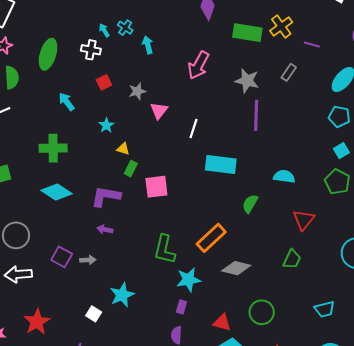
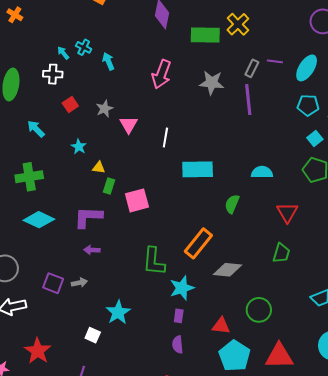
purple line: (312, 44) -> (275, 61), moved
purple line: (256, 115) -> (248, 100), moved

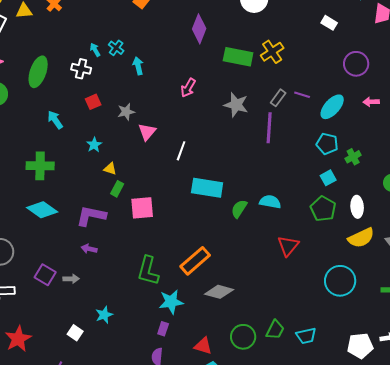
pink arrow: (161, 74) -> (188, 88), size x0.7
green semicircle: (232, 204) -> (239, 209), moved
green trapezoid: (281, 253) -> (275, 330), moved
cyan star: (118, 312) -> (104, 315), size x0.7

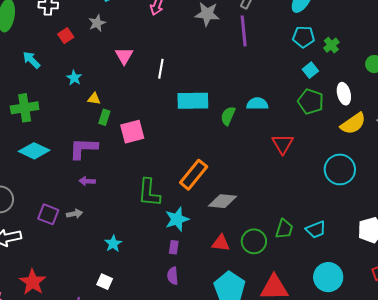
gray star: (126, 112) -> (97, 23), moved
white square: (75, 333) -> (105, 282), moved
red triangle: (203, 346) -> (221, 243), moved

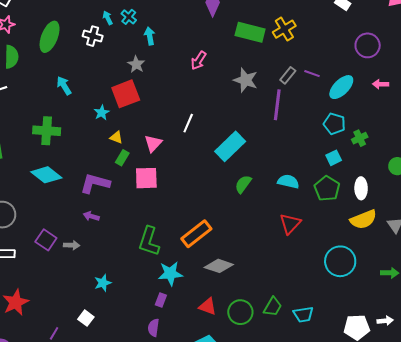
gray star: (97, 23) -> (136, 64), turned -30
red square: (66, 36) -> (126, 94), moved, size x1.8
pink triangle: (124, 56) -> (153, 143), moved
cyan rectangle: (193, 101) -> (230, 146), moved, turned -56
cyan semicircle: (257, 104) -> (288, 181), moved

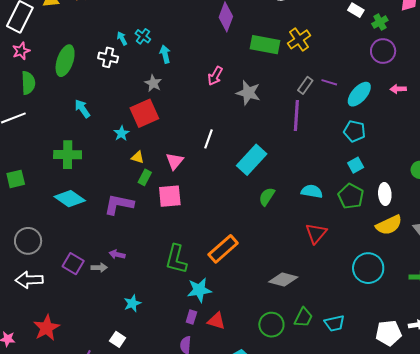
gray star: (246, 80) -> (248, 93), moved
green cross: (360, 138) -> (380, 22), moved
purple arrow: (91, 216) -> (117, 254), moved
gray diamond: (219, 266) -> (283, 280), moved
red triangle: (208, 306) -> (216, 321), moved

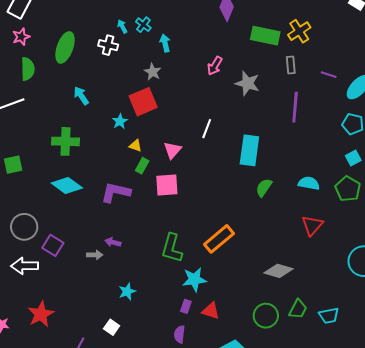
gray rectangle: (305, 85) -> (291, 65), moved, turned -42
cyan rectangle: (252, 160) -> (249, 150), turned -36
purple square: (73, 264) -> (53, 245), moved

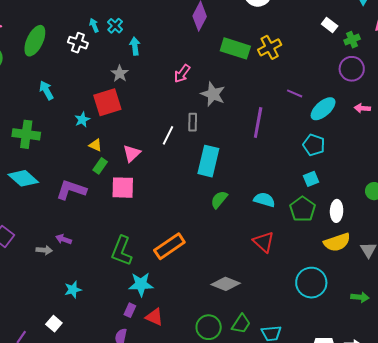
gray rectangle: (291, 65) -> (193, 122), moved
red triangle: (312, 225) -> (264, 242), turned -35

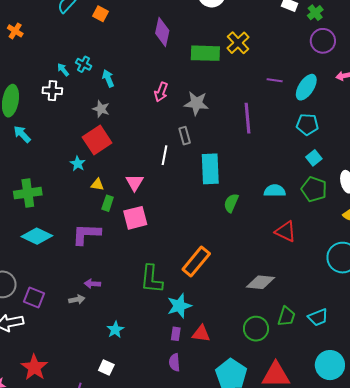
cyan arrow: (46, 90) -> (22, 134), moved

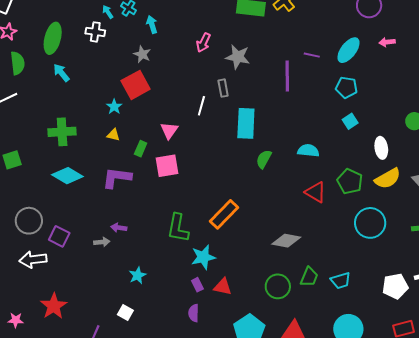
purple line: (275, 80) -> (312, 55), moved
yellow triangle: (97, 185) -> (113, 135), moved
green pentagon: (314, 189) -> (350, 181), moved
purple rectangle: (176, 334) -> (197, 285), turned -40

